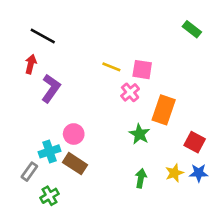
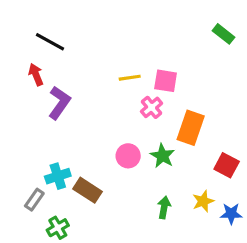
red arrow: (31, 64) -> (36, 75), turned -36
yellow line: (111, 67) -> (130, 78), turned -30
pink circle: (74, 134) -> (128, 156), moved
blue star: (199, 173) -> (231, 214), moved

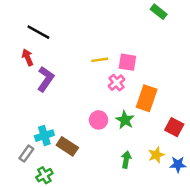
green rectangle: (223, 34) -> (159, 12), moved

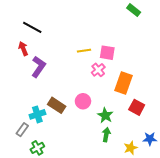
green star: (125, 120) -> (105, 115), moved
red square: (174, 127) -> (137, 107), moved
brown rectangle: (67, 146) -> (57, 105), moved
yellow star: (156, 155) -> (131, 148), moved

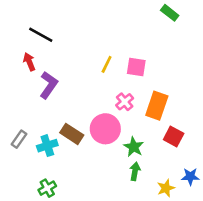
yellow line: (84, 51) -> (107, 64), turned -56
pink cross: (98, 70) -> (125, 102), moved
pink circle: (83, 101) -> (105, 129), size x1.5
gray rectangle: (22, 130) -> (19, 139), moved

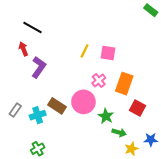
green rectangle: (170, 13) -> (151, 10), moved
green arrow: (135, 171) -> (119, 132), moved, turned 96

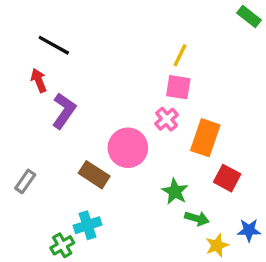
yellow line: (85, 51) -> (180, 55), moved
pink cross: (99, 80) -> (167, 119), moved
pink circle: (83, 102) -> (128, 148), moved
cyan cross: (38, 115) -> (87, 225), moved

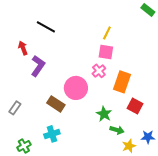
black line: (54, 45) -> (46, 27), moved
green cross: (62, 245) -> (24, 146), moved

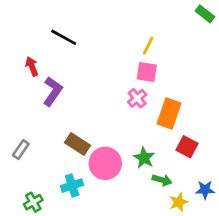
pink circle: (76, 88) -> (105, 163), moved

